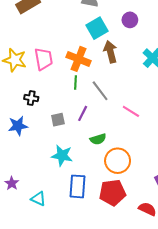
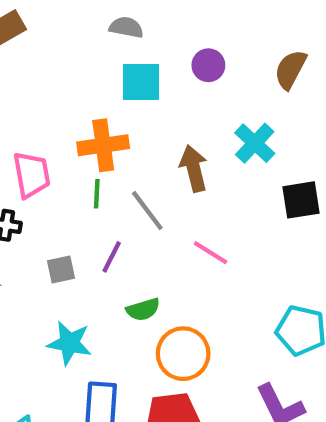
cyan square: (97, 28) -> (141, 82), turned 30
brown arrow: (110, 52) -> (194, 168), moved
pink trapezoid: (44, 59) -> (32, 175), moved
orange cross: (79, 59) -> (103, 145), turned -30

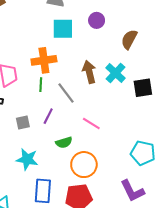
brown semicircle: (290, 69) -> (129, 39), moved
cyan cross: (255, 143) -> (116, 73), moved
pink line: (210, 253) -> (91, 124), moved

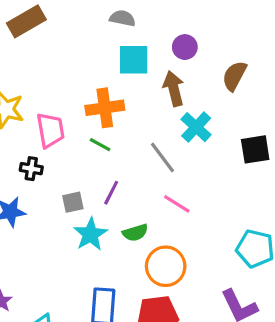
brown arrow: (89, 72) -> (174, 89), moved
cyan cross: (116, 73) -> (196, 127), moved
green line: (41, 85) -> (100, 145), turned -64
gray line: (66, 93) -> (162, 157), moved
cyan star: (27, 159) -> (90, 234), moved, turned 30

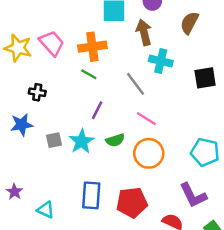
cyan cross: (196, 127) -> (161, 61), turned -30
pink trapezoid: (50, 130) -> (52, 43), moved, turned -32
gray square: (73, 202) -> (54, 140), moved
orange circle: (166, 266) -> (149, 153), moved

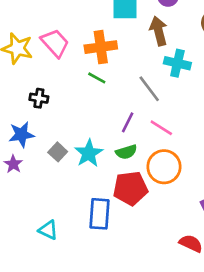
purple line: (97, 110) -> (128, 122), moved
gray square: (54, 140) -> (58, 152), turned -35
purple star: (14, 192) -> (13, 164), moved
red pentagon: (132, 203) -> (130, 188), moved

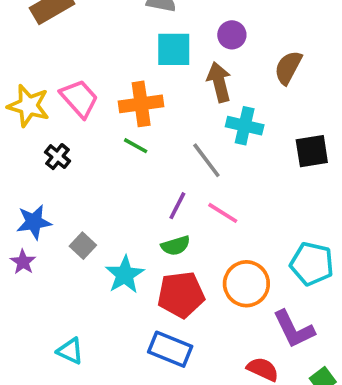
black cross: (39, 98) -> (57, 157), moved, turned 30
cyan star: (89, 153) -> (125, 275), moved
orange circle: (164, 167) -> (246, 284), moved
blue rectangle: (99, 214) -> (170, 349), moved, turned -72

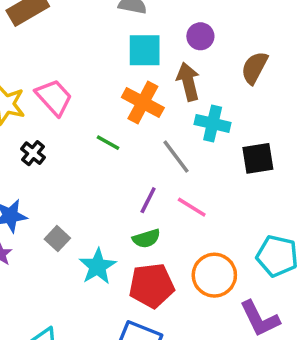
orange cross: (141, 104) -> (143, 103), moved, turned 36
black square: (312, 151) -> (258, 158), moved

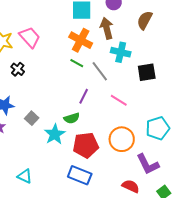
green line: (108, 143) -> (77, 63), moved
pink line: (192, 207) -> (119, 100), moved
green semicircle: (146, 239) -> (72, 118), moved
cyan pentagon: (277, 256) -> (158, 128), turned -30

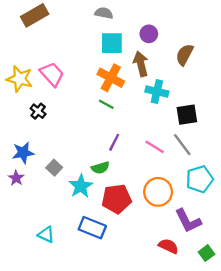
gray line: (100, 71) -> (182, 145), moved
blue rectangle: (80, 175) -> (92, 228), moved

